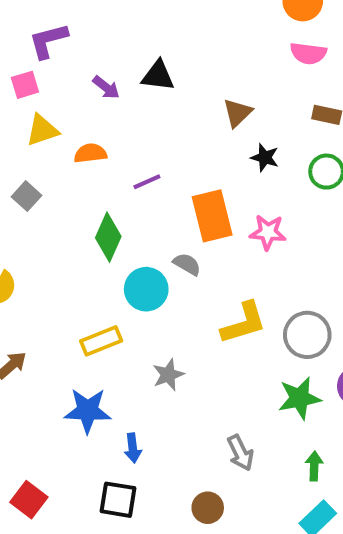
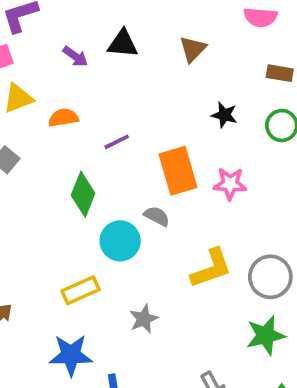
brown triangle: (237, 113) -> (193, 49), moved

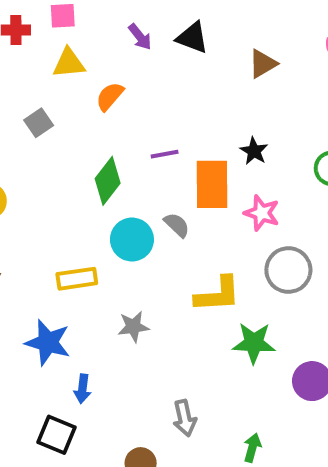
black star: (224, 115) -> (254, 151), moved
orange semicircle: (63, 118) -> (110, 96), turned -56
purple line: (117, 142) -> (165, 154), moved
gray circle: (270, 277) -> (288, 270), moved
green star: (266, 335) -> (254, 343), moved

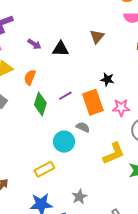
black triangle: (192, 38) -> (61, 49), moved
green diamond: (108, 181) -> (40, 104), moved
gray star: (133, 327) -> (79, 197), moved

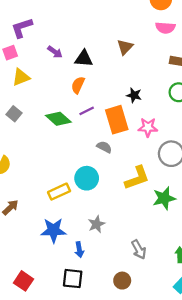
orange semicircle: (30, 77) -> (78, 85), moved
green diamond: (40, 104) -> (58, 119), turned -70
cyan circle: (64, 142) -> (87, 178), moved

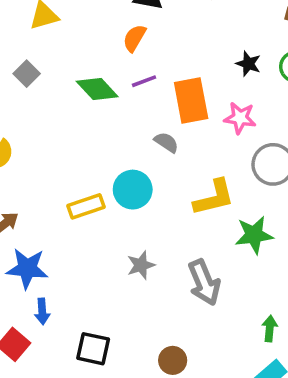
black star: (134, 95) -> (248, 64), moved
blue star: (53, 230) -> (27, 268), moved
gray arrow: (139, 249) -> (204, 282), moved, size x1.4
blue arrow: (79, 250) -> (42, 311), moved

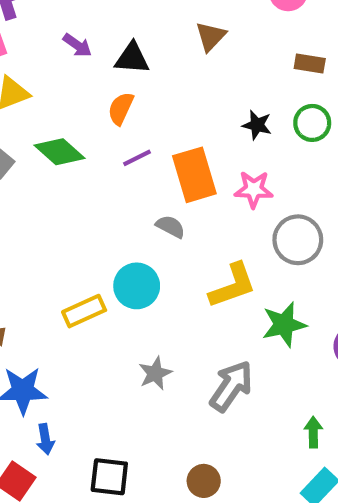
green diamond: (97, 89) -> (60, 152), moved
gray arrow: (204, 282) -> (231, 386), turned -117

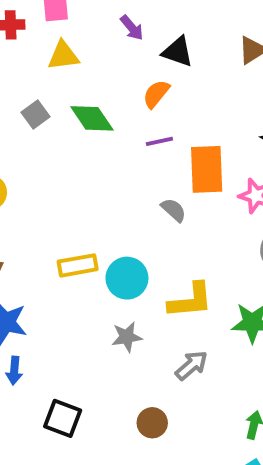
cyan circle: (137, 286) -> (127, 278), moved
yellow L-shape: (233, 286) -> (191, 301), moved
gray arrow: (231, 386) -> (191, 365), size x0.7
brown circle: (204, 481) -> (152, 423), moved

